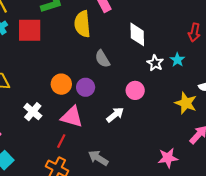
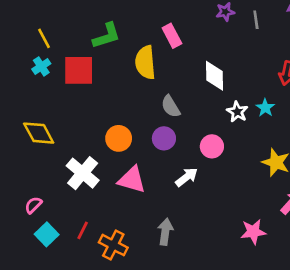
purple circle: (86, 87) -> (164, 138), moved
white cross: (33, 112) -> (83, 173), size x1.4
red line: (61, 141) -> (83, 230), moved
gray arrow: (98, 158) -> (165, 232), turned 66

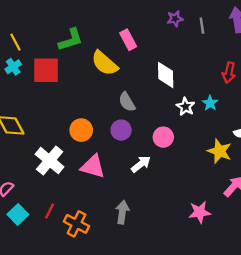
yellow semicircle: (145, 62) -> (105, 63), turned -44

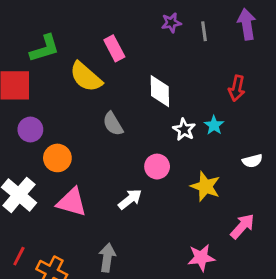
purple circle: (121, 130) -> (30, 130), moved
yellow star: (220, 151) -> (205, 186), moved

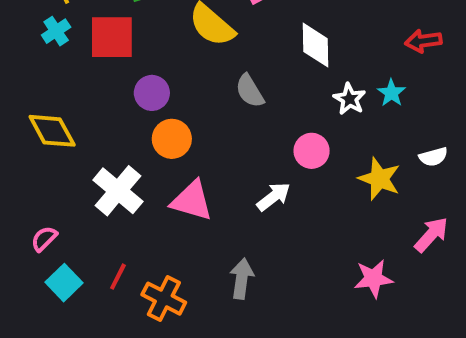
red arrow: (237, 88) -> (423, 41), turned 70
purple circle: (30, 130) -> (152, 93), moved
white semicircle: (252, 161) -> (433, 157), moved

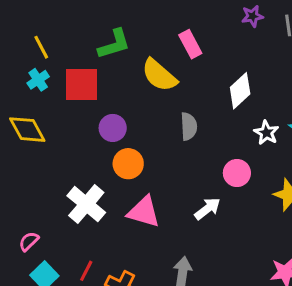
white diamond: (316, 45) -> (240, 91), turned 48
gray semicircle: (250, 91) -> (189, 126), turned -152
yellow diamond: (52, 131) -> (27, 130), moved

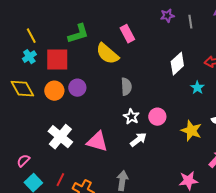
white diamond: (240, 91) -> (177, 64), moved
white star: (266, 133) -> (131, 117), moved
orange circle: (128, 164) -> (54, 91), moved

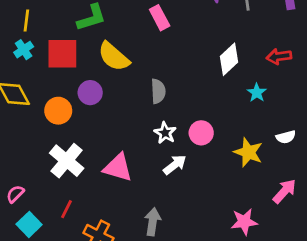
yellow line: (31, 36) -> (26, 20), turned 35
yellow semicircle: (107, 54) -> (114, 57), moved
orange circle: (54, 91) -> (58, 111), moved
red line: (60, 180) -> (67, 209), moved

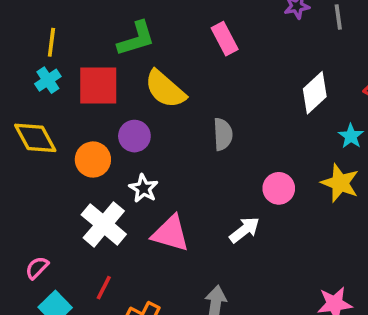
white star: (165, 133) -> (143, 188), moved
yellow star: (248, 152) -> (340, 183), moved

